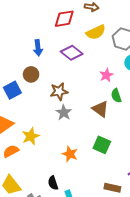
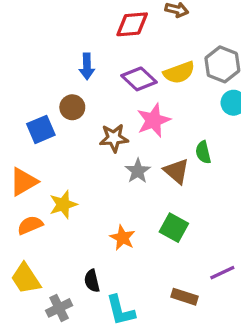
yellow semicircle: (96, 32) -> (179, 73), moved
pink star: (106, 75) -> (154, 120), moved, size x1.5
gray star: (64, 113) -> (138, 171), moved

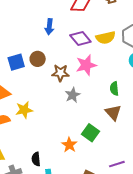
brown circle: (72, 107) -> (38, 59), moved
brown triangle: (176, 171) -> (113, 113), moved
orange star: (123, 238) -> (69, 145), moved

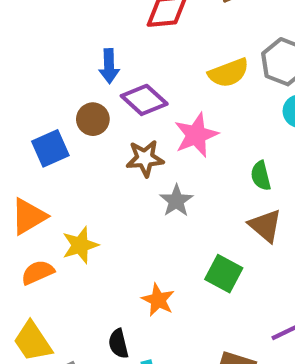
purple diamond: (80, 38) -> (144, 100), moved
brown circle: (38, 59) -> (93, 119), moved
orange star: (69, 145) -> (158, 300), moved

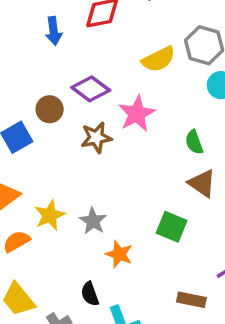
blue arrow: (109, 66) -> (54, 31), moved
gray star: (176, 201) -> (93, 221), moved

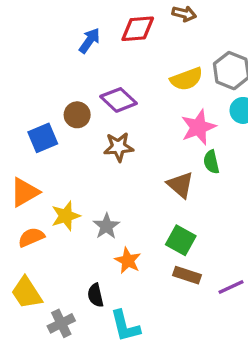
blue arrow: (54, 31) -> (89, 41), turned -144
pink star: (137, 114) -> (198, 127), moved
brown triangle: (202, 183) -> (180, 185), moved
brown rectangle: (191, 300) -> (187, 275), moved

